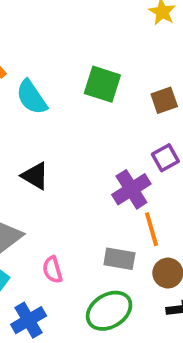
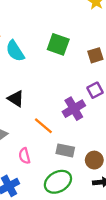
orange line: (152, 229) -> (43, 126), moved, turned -36

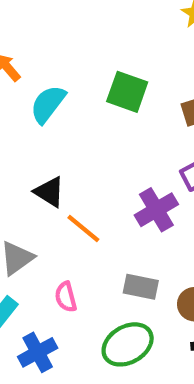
cyan semicircle: (15, 51) -> (48, 104), turned 70
orange line: (43, 126) -> (83, 229), moved

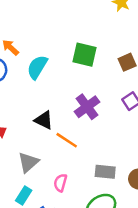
purple cross: (156, 210) -> (87, 107), moved
pink semicircle: (66, 297) -> (60, 183), turned 36

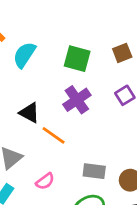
green square: (84, 55) -> (77, 59), moved
pink semicircle: (60, 183) -> (45, 181), turned -144

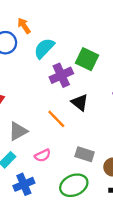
purple cross: (77, 100) -> (61, 75), moved
black triangle: (29, 113) -> (80, 102), moved

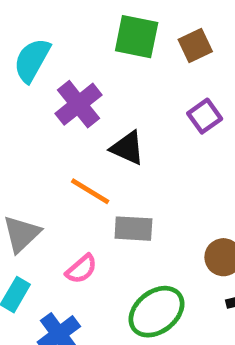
green square: (87, 59) -> (137, 37), moved
gray rectangle: (85, 154) -> (133, 229), moved

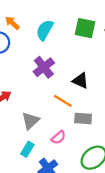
cyan semicircle: (32, 60) -> (45, 30), moved
purple cross: (79, 104) -> (44, 67), moved

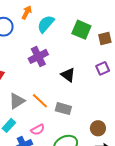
orange arrow: (12, 23) -> (27, 12), moved, turned 64
orange line: (63, 101) -> (40, 101), moved
pink semicircle: (58, 137) -> (38, 130), moved

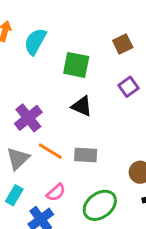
green square: (81, 30) -> (76, 65), moved
purple cross: (38, 56) -> (28, 118), moved

